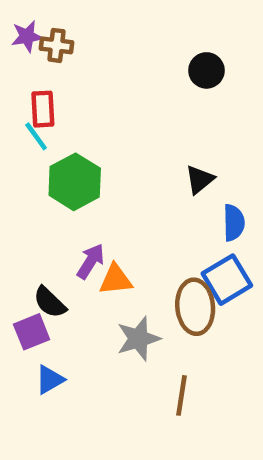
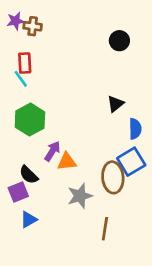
green hexagon: (75, 182) -> (30, 120), moved

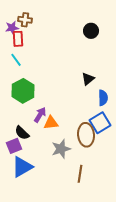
purple star: (16, 21) -> (12, 28), moved
red rectangle: (25, 63) -> (18, 39), moved
blue triangle: (29, 220) -> (22, 167), size x1.6

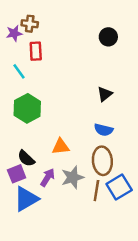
red rectangle: (18, 39) -> (36, 51), moved
blue semicircle: (103, 98) -> (104, 130), moved, turned 105
purple arrow: (40, 115) -> (48, 177), moved
blue square: (100, 123) -> (119, 187), moved
brown line: (80, 174) -> (96, 191), moved

